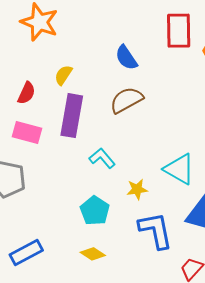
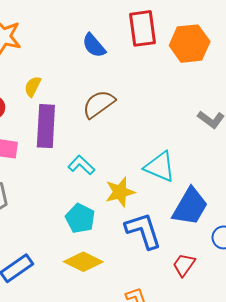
blue semicircle: (126, 58) -> (94, 46), moved
yellow star: (137, 189) -> (120, 192), size x1.4
yellow diamond: (93, 254) -> (83, 262), size x1.5

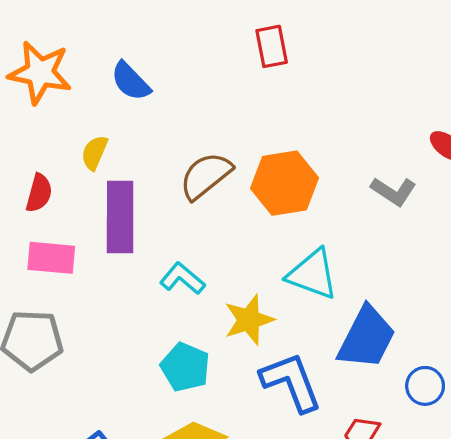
red rectangle: (143, 28) -> (272, 46), size x0.7
orange hexagon: (190, 44) -> (285, 183), moved
blue semicircle: (94, 46) -> (131, 81), moved

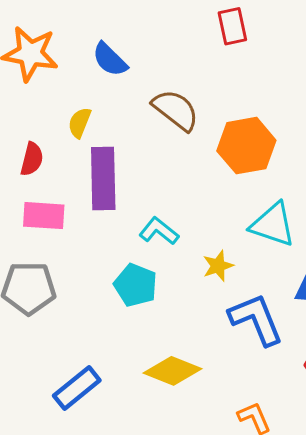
brown semicircle: (206, 176) -> (176, 110), moved, turned 78
yellow star: (249, 320) -> (218, 266), size x0.7
cyan pentagon: (185, 367) -> (136, 285), moved

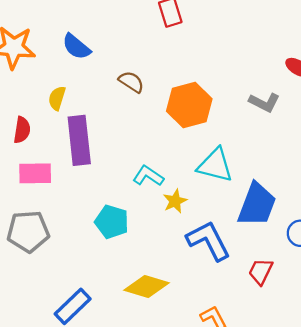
brown semicircle: (176, 110) -> (131, 82), size x0.7
cyan L-shape: (159, 231) -> (148, 176), moved

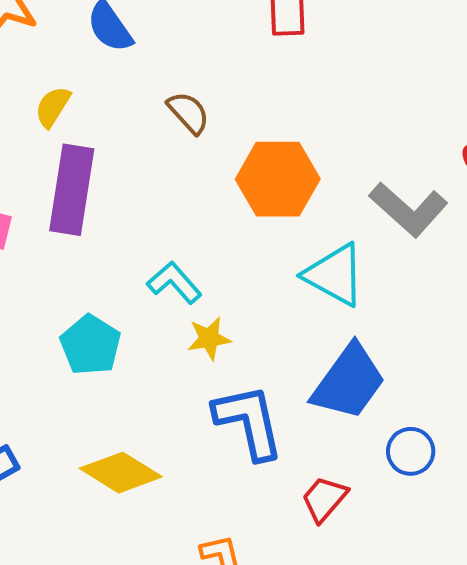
gray L-shape: (264, 102) -> (408, 209), size x1.4
cyan triangle: (215, 165) -> (334, 275), moved

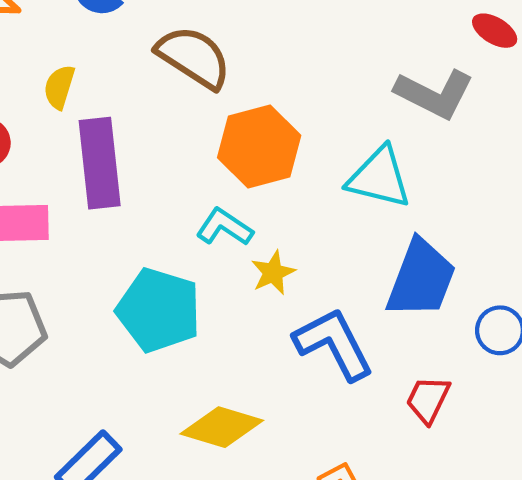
brown semicircle: (188, 113) -> (194, 57), size x1.6
orange hexagon: (278, 179) -> (259, 146), moved
cyan pentagon: (90, 345) -> (159, 310), size x1.4

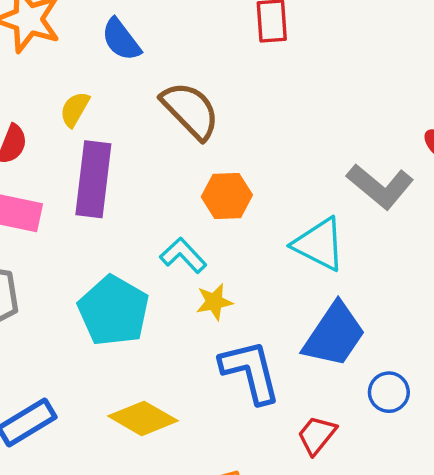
orange hexagon: (259, 146) -> (227, 196), size x0.7

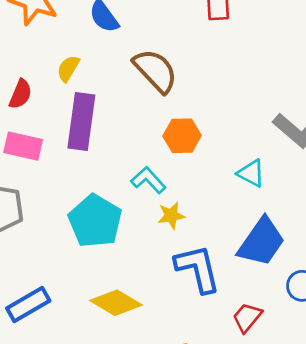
cyan triangle: (319, 244) -> (251, 173), size x0.7

